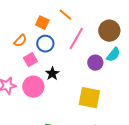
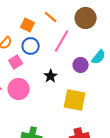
brown circle: (109, 31) -> (86, 18), moved
black star: (52, 74) -> (51, 76), moved

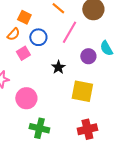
orange square: (28, 25) -> (24, 17), moved
cyan semicircle: (99, 57) -> (106, 48), turned 112
pink circle: (19, 89) -> (26, 98), moved

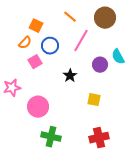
yellow square: (82, 91) -> (94, 100), size x0.6

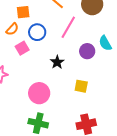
orange square: (36, 26) -> (23, 12), turned -32
pink circle: (38, 107) -> (39, 93), moved

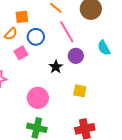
pink line: (68, 27) -> (67, 32), turned -60
purple circle: (87, 51) -> (76, 56), moved

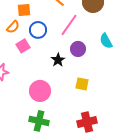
pink line: (67, 32) -> (69, 25), turned 65

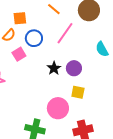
purple circle: (78, 49) -> (74, 68), moved
pink circle: (40, 91) -> (58, 108), moved

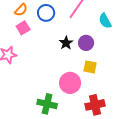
cyan semicircle: (102, 49) -> (105, 21), moved
pink square: (19, 54) -> (23, 28), moved

